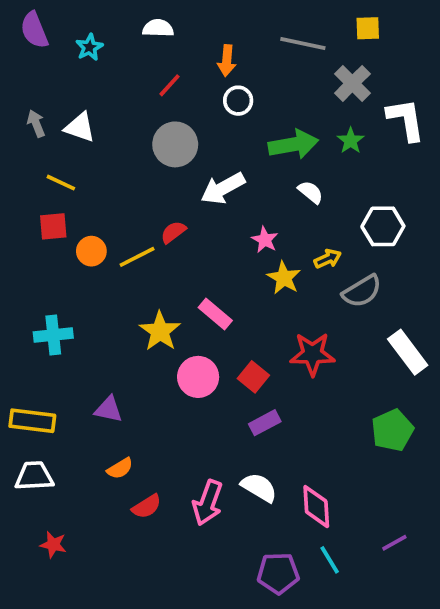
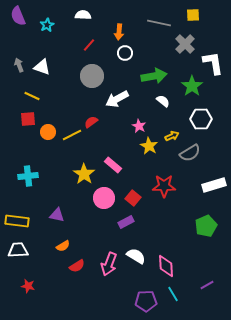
green star: (351, 141) -> (192, 86), moved, size x1.5
white rectangle: (408, 352) -> (214, 185), turned -70
purple rectangle: (265, 423) -> (126, 222), moved

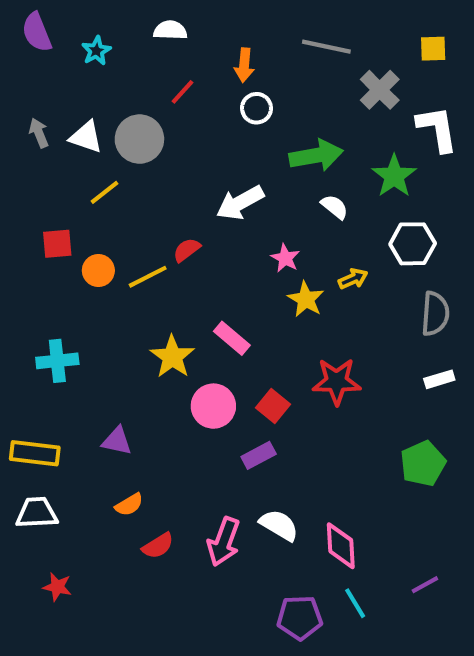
yellow square: (193, 15) -> (433, 49), moved
gray circle: (92, 76) -> (139, 139), moved
yellow line: (32, 96) -> (105, 192), moved, turned -63
gray semicircle: (190, 153) -> (435, 314), moved, turned -55
white rectangle: (214, 185) -> (439, 379), size x0.6

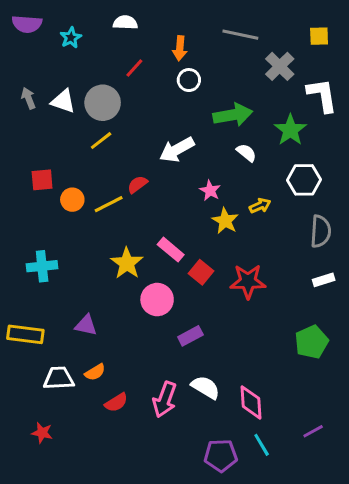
purple semicircle: (37, 32) -> (27, 24), turned -64
yellow line: (105, 192) -> (101, 141), moved
red square: (273, 406) -> (201, 272), moved
white trapezoid: (37, 513) -> (59, 378), moved

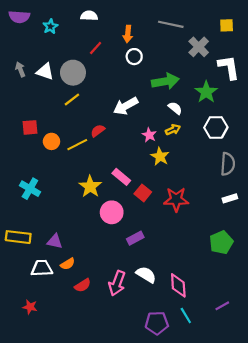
yellow arrow: (260, 206) -> (173, 130), moved
cyan cross: (42, 266) -> (30, 189), turned 36
purple triangle: (86, 325) -> (55, 241), moved

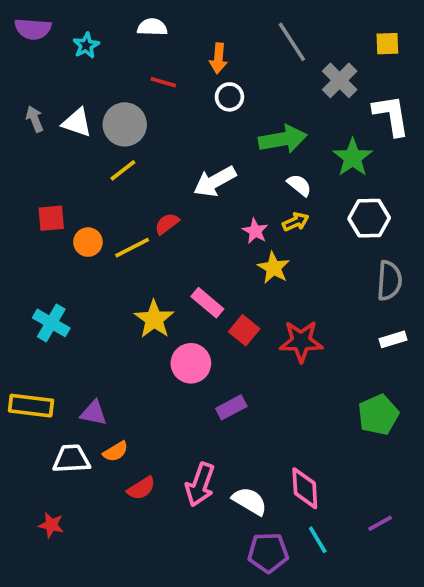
gray line: (171, 24) -> (292, 42), turned 45
red line: (96, 48) -> (163, 82), turned 64
white semicircle: (146, 275) -> (250, 501), moved

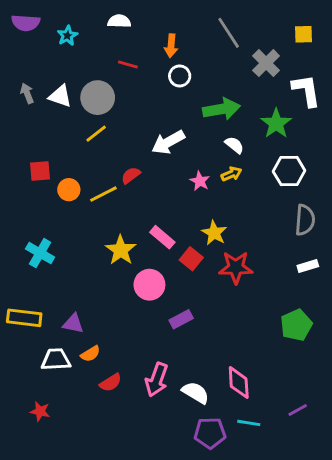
yellow star: (274, 268) -> (214, 233), moved
cyan line: (318, 540) -> (249, 423), turned -50

